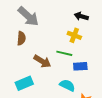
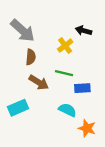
yellow cross: (74, 35) -> (65, 46), moved, turned 32
brown semicircle: (21, 38) -> (31, 57), moved

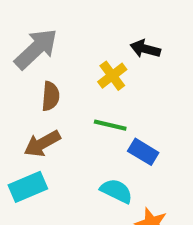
gray arrow: (23, 31) -> (36, 49), turned -85
brown arrow: (39, 82) -> (42, 144), moved, turned 120
blue rectangle: (82, 88) -> (143, 152), turned 35

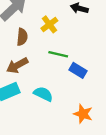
yellow cross: (112, 76) -> (49, 24), moved
cyan semicircle: (116, 191) -> (43, 94), moved

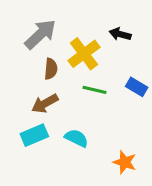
yellow cross: (49, 24) -> (84, 54), size x1.5
blue rectangle: (78, 70) -> (137, 87), moved

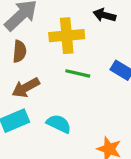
yellow cross: (84, 54) -> (67, 36), turned 32
brown semicircle: (51, 69) -> (19, 51), moved

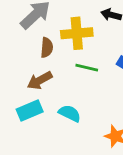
brown semicircle: (19, 51) -> (47, 48), moved

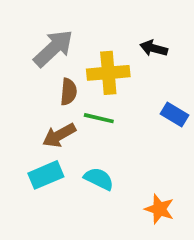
green line: (87, 68) -> (99, 118), moved

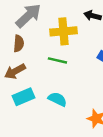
brown semicircle: (69, 92) -> (19, 43), moved
brown arrow: (59, 135) -> (15, 71), moved

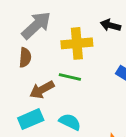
brown arrow: (15, 71) -> (42, 90), moved

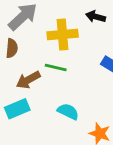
cyan semicircle: (70, 122) -> (68, 111), moved

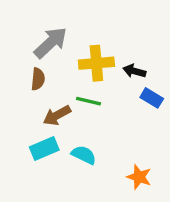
black arrow: (96, 17) -> (134, 71), moved
cyan semicircle: (68, 111) -> (84, 155), moved

